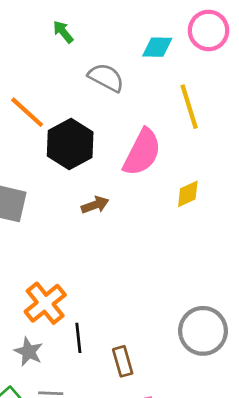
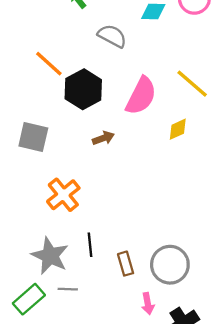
yellow line: (189, 107) -> (192, 84), moved, turned -32
orange cross: (45, 303) -> (63, 195), moved
gray circle: (203, 331) -> (170, 265), moved
gray star: (29, 352) -> (50, 256), size x1.6

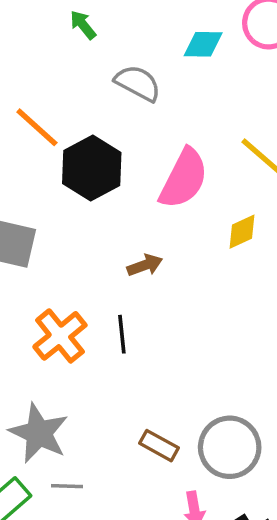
brown arrow: (103, 138) -> (145, 265), moved
black line: (90, 245) -> (122, 334), moved
brown rectangle: (126, 264) -> (159, 446), turned -45

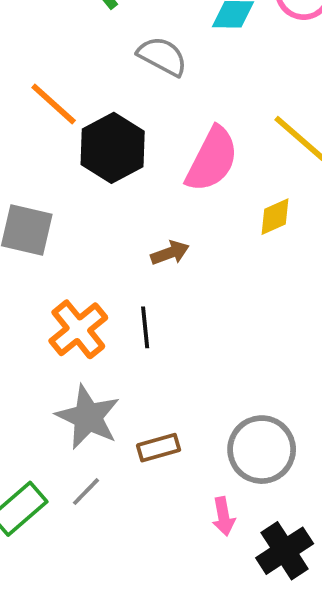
gray star: (39, 433) -> (88, 417), moved
brown rectangle: (159, 446) -> (159, 448), moved, turned -45
gray line: (67, 486) -> (86, 492), turned -48

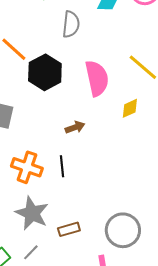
gray semicircle: (162, 56) -> (71, 24), turned 68
pink semicircle: (212, 159) -> (97, 78), turned -39
orange cross: (78, 329) -> (27, 167), turned -32

